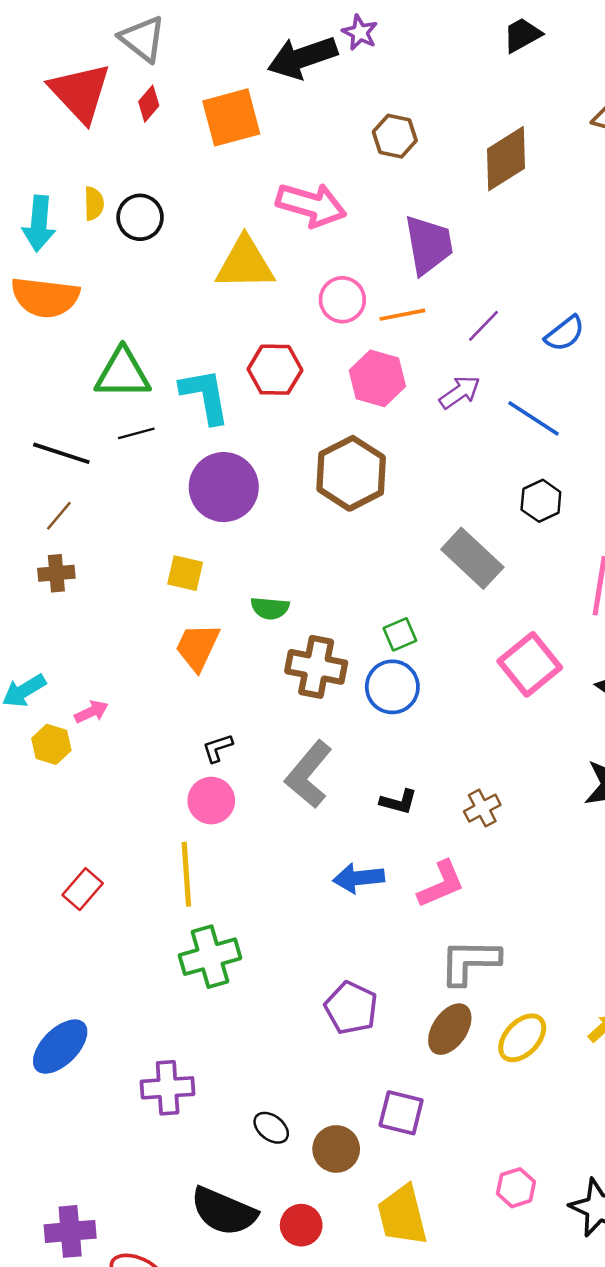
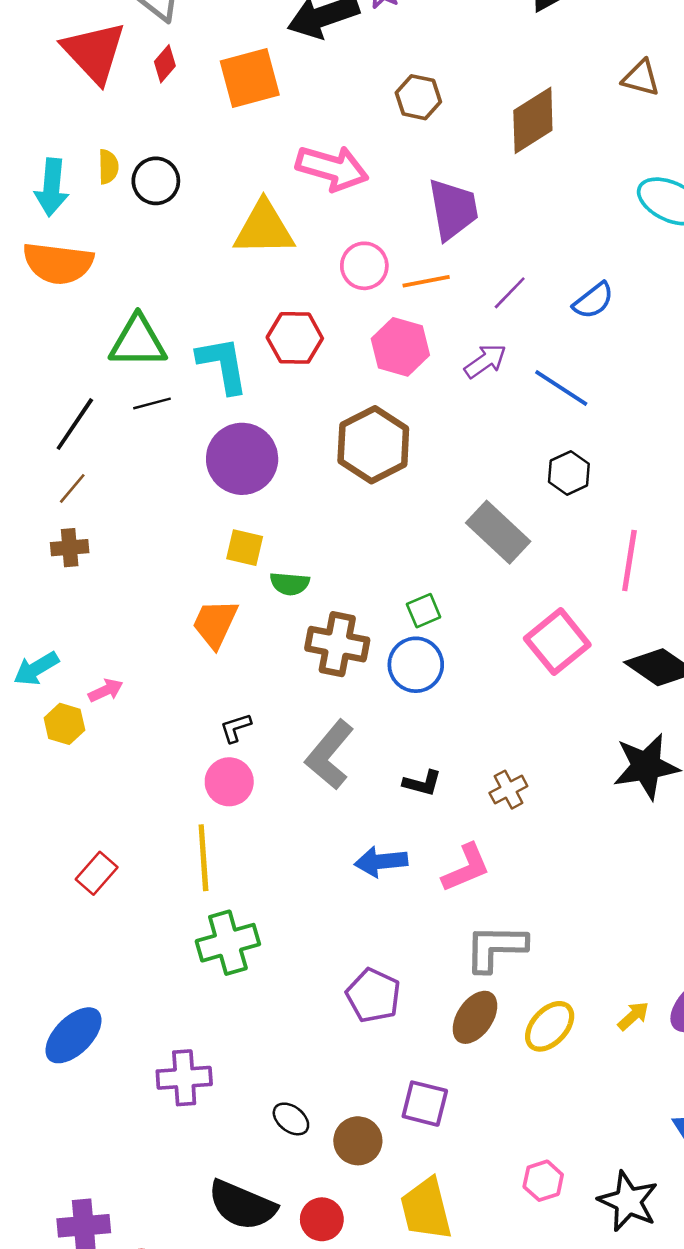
black line: (61, 453) -> (75, 424), turned -74
yellow square: (185, 573) -> (245, 548), moved

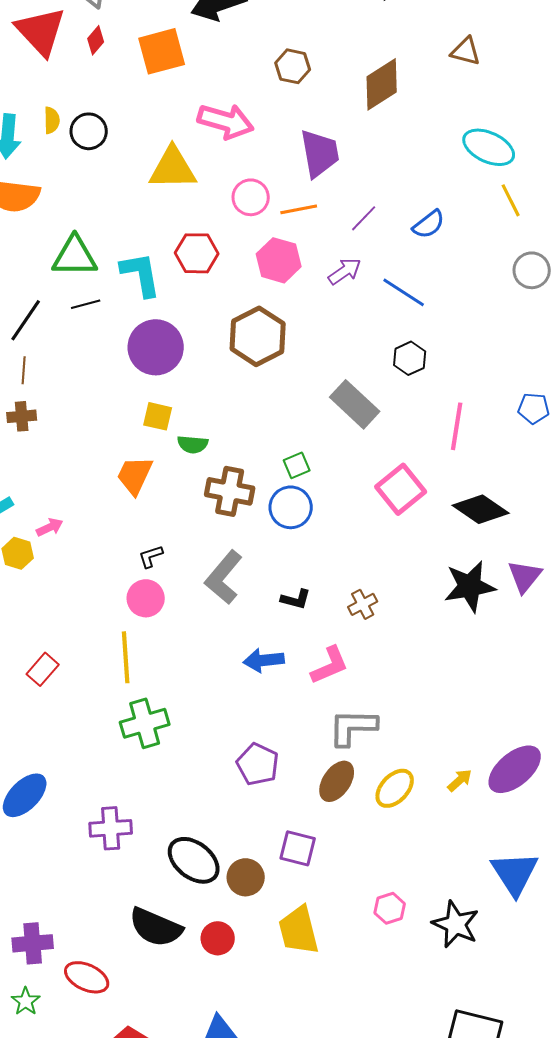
brown line: (72, 488) -> (24, 370), turned -36
black ellipse: (291, 1119) -> (194, 860), size x1.8

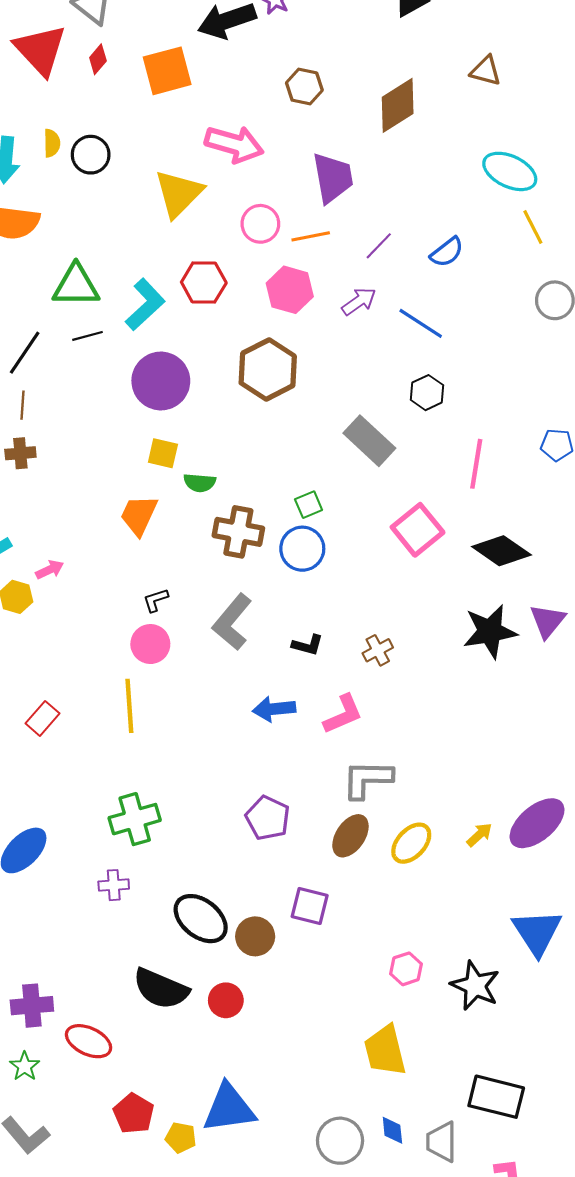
yellow triangle: (173, 168) -> (179, 193), turned -44
cyan L-shape: (141, 274) -> (145, 304), turned 57
green cross: (145, 723) -> (135, 819), moved
purple cross: (111, 828) -> (114, 885), size x0.7
yellow trapezoid: (299, 930) -> (385, 1051), moved

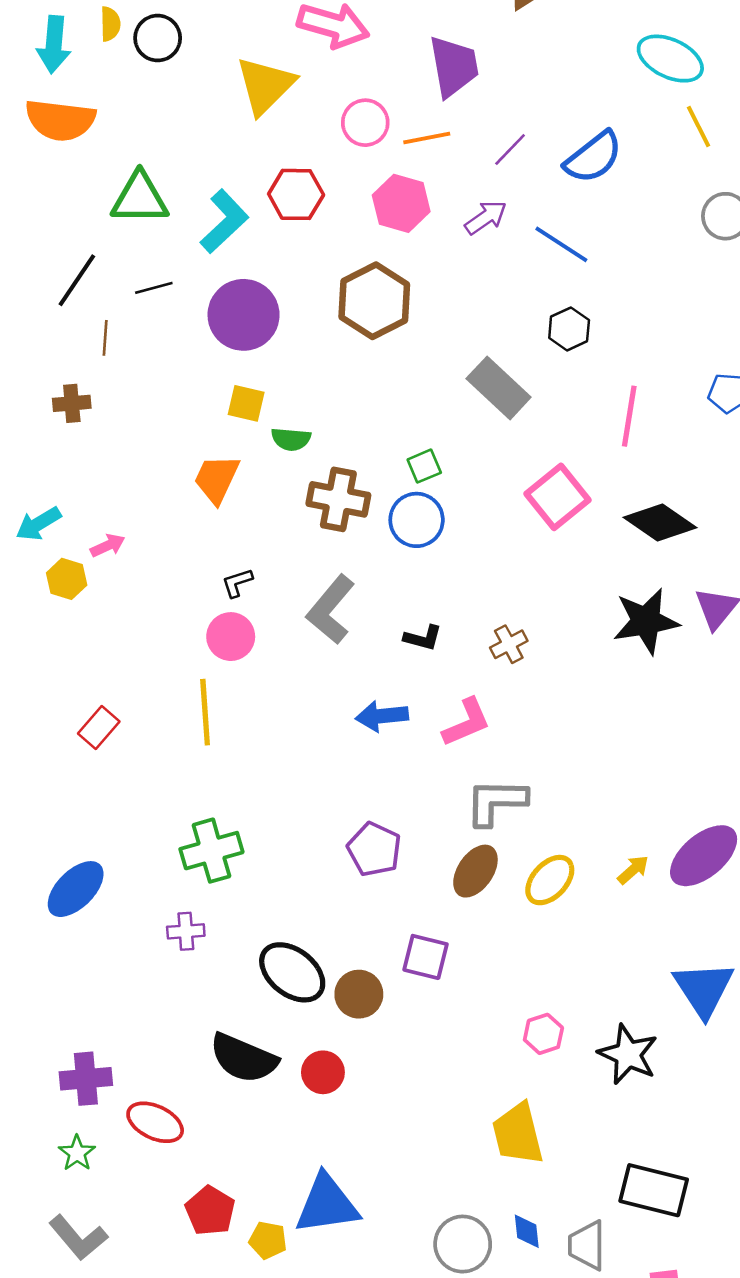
blue semicircle: (447, 252) -> (593, 157), size x1.4
black line: (87, 336) -> (154, 288), moved
brown line: (23, 405) -> (105, 338), moved

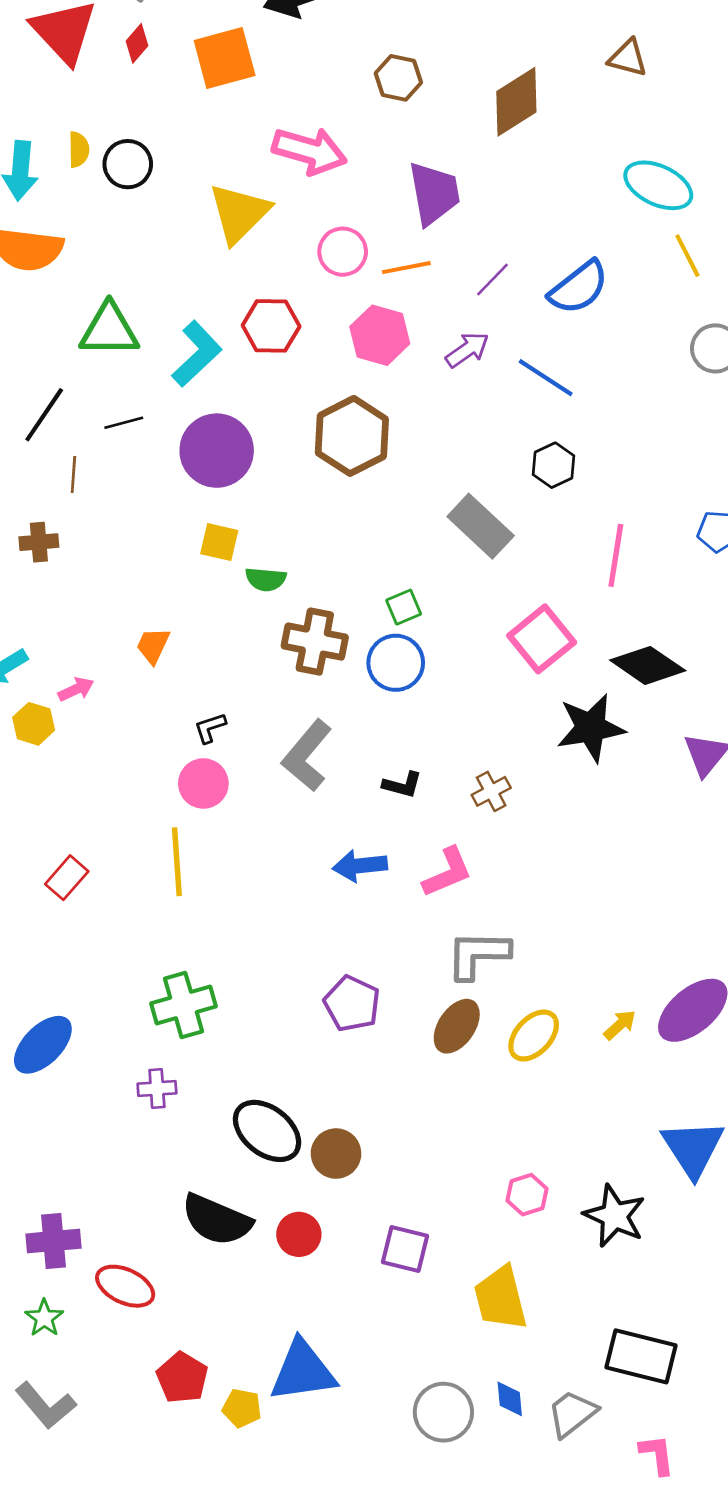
orange trapezoid: (217, 479) -> (153, 646), moved, size x0.7
black star: (646, 621) -> (591, 728), moved
purple square: (425, 957) -> (405, 1249), moved
gray trapezoid: (587, 1245) -> (572, 1413), turned 52

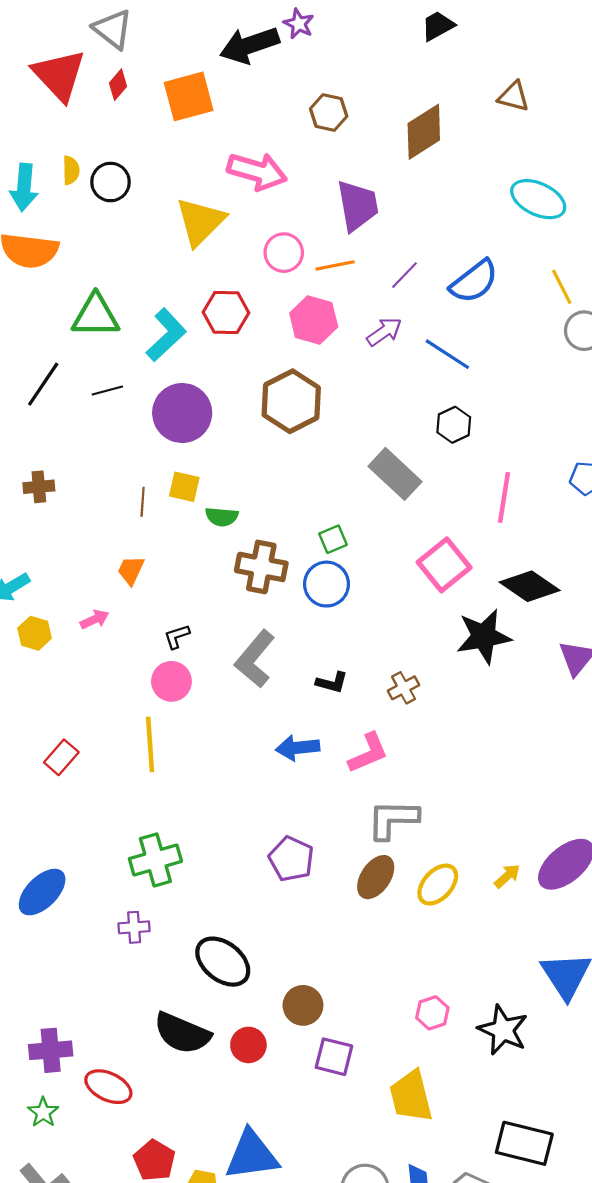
yellow line: (687, 256) -> (562, 287), moved
brown line: (73, 474) -> (143, 502), moved
pink arrow: (76, 689) -> (94, 619), moved
brown circle: (336, 1154) -> (303, 1005), moved

